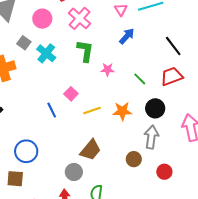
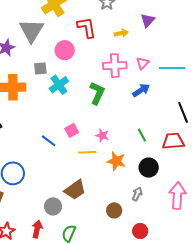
pink cross: (80, 18) -> (115, 66), moved, turned 30
gray square: (24, 43) -> (40, 68), turned 32
pink star: (107, 70) -> (102, 136), moved
blue line: (52, 110) -> (49, 141), turned -42
gray arrow: (151, 137) -> (137, 194), size x0.6

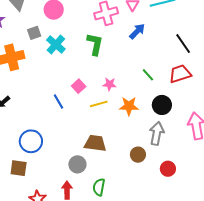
blue line: (49, 141) -> (58, 101), turned 35
brown trapezoid: (75, 190) -> (95, 143), turned -125
gray arrow: (137, 194) -> (157, 133), size x1.6

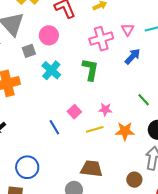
gray square: (34, 33) -> (29, 51), moved

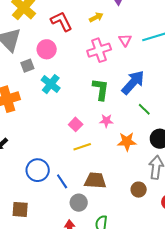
blue arrow: (133, 56) -> (133, 82), moved, size x1.5
green L-shape: (90, 69) -> (101, 89), moved
blue line: (54, 127) -> (62, 181), moved
yellow line: (95, 129) -> (82, 147), moved
blue circle: (27, 167) -> (38, 170), moved

